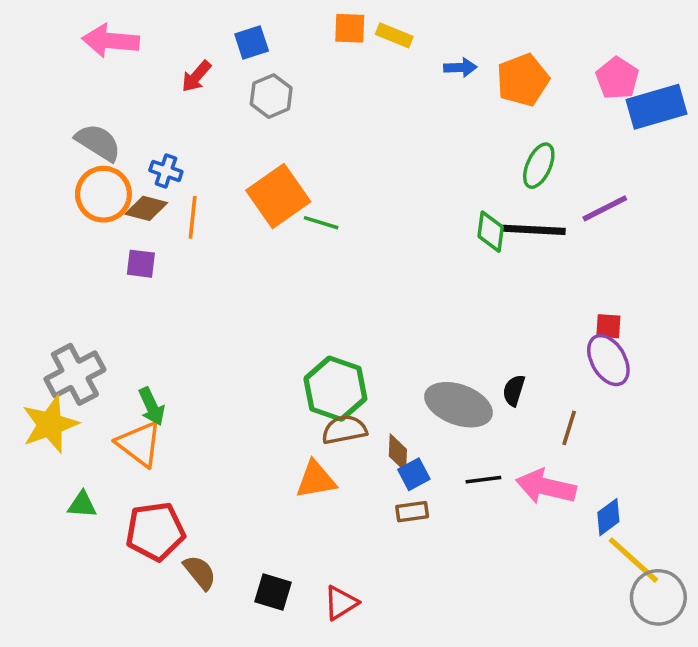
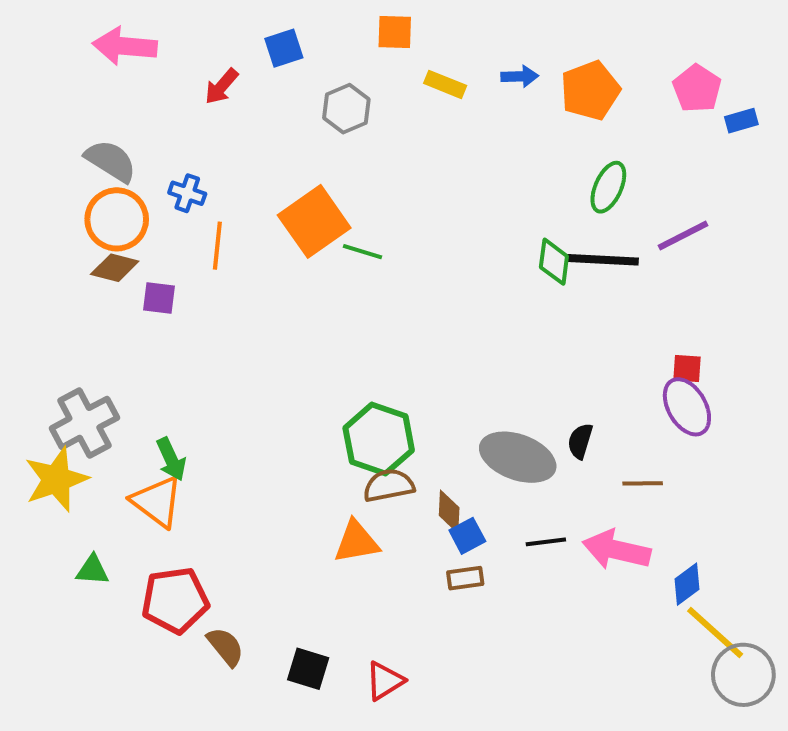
yellow rectangle: (394, 35) -> (445, 84), moved
gray hexagon: (271, 96) -> (346, 109), moved
blue rectangle: (657, 107) -> (741, 121), size x0.5
brown diamond: (146, 208) -> (115, 268), moved
brown line: (569, 428) -> (643, 483), turned 72

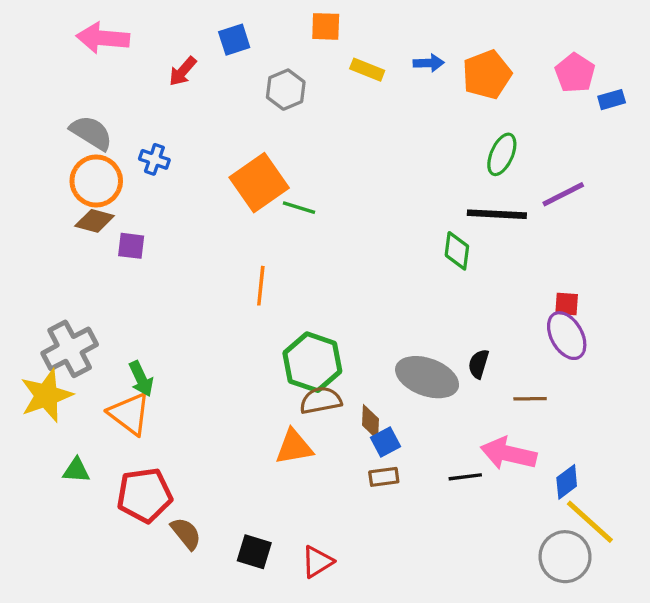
orange line: (217, 246) -> (261, 286), moved
green diamond: (554, 262) -> (457, 251), moved
black line: (546, 542) -> (465, 477), moved
gray circle: (743, 675) -> (565, 557), moved

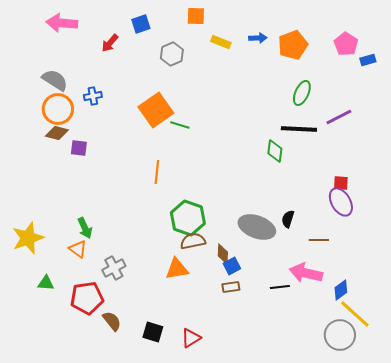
blue cross: (154, 159) -> (93, 96), turned -30
gray cross: (70, 349) -> (114, 268), moved, size x0.7
orange triangle: (129, 414) -> (78, 249), size x0.7

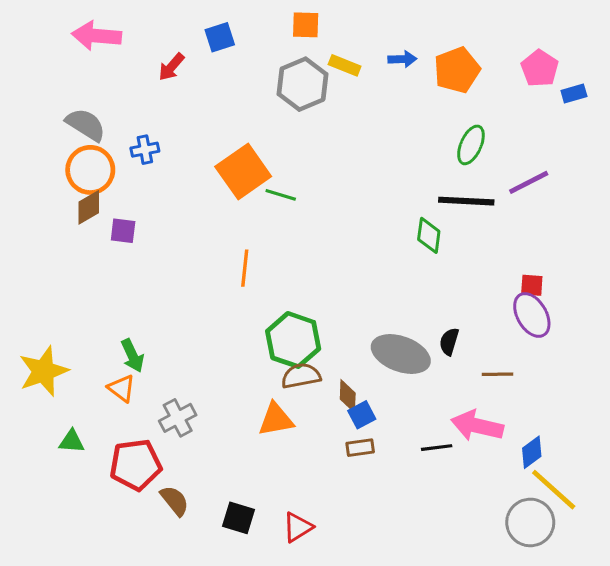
gray hexagon: (172, 54) -> (302, 84), moved, size x1.4
brown diamond: (57, 133) -> (89, 207), turned -45

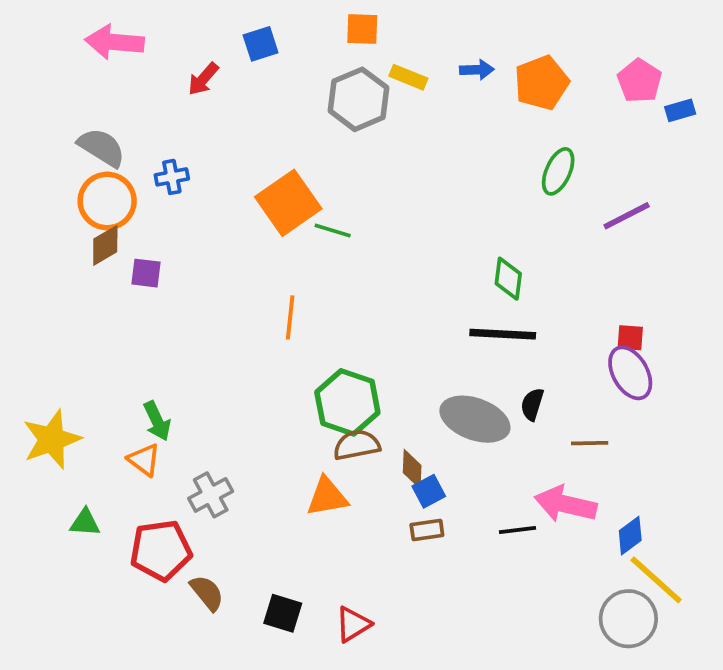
black line: (466, 201) -> (503, 334), moved

